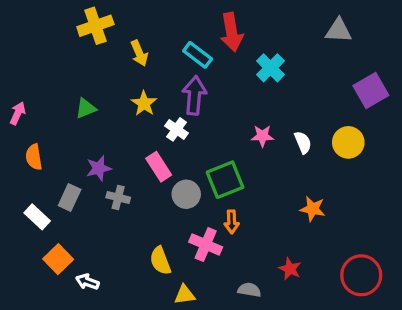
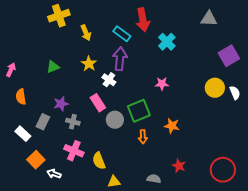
white semicircle: (303, 142) -> (235, 93), moved
orange star: (313, 209) -> (172, 126), moved
pink cross: (206, 244) -> (74, 151), moved

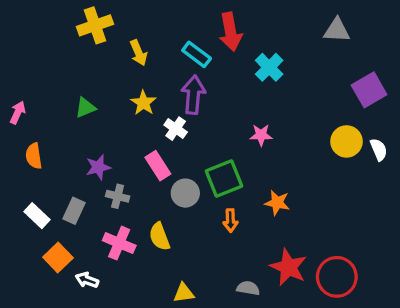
gray rectangle: (43, 122) -> (74, 211), moved
yellow semicircle: (99, 161) -> (159, 237), moved
red star: (179, 166) -> (288, 267), size x1.6
red circle: (223, 170) -> (337, 277), moved

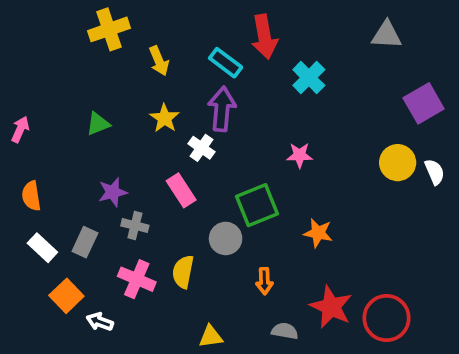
orange semicircle: (34, 156) -> (31, 196), moved
gray circle: (185, 193) -> (226, 238), moved
orange arrow: (230, 220) -> (264, 281), moved
yellow semicircle: (159, 237) -> (183, 272), turned 32

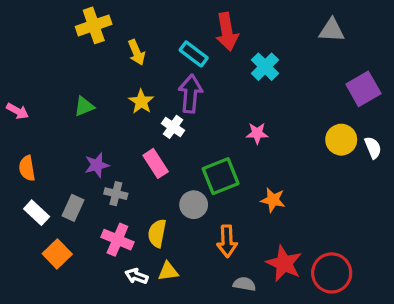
pink arrow: (20, 129) -> (17, 111), turned 95
orange arrow: (264, 281) -> (227, 241), size x1.4
white arrow: (100, 322) -> (136, 276), moved
yellow triangle: (211, 337) -> (168, 271), moved

